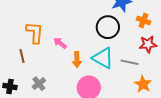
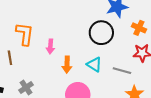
pink arrow: (60, 43) -> (50, 46), turned -128
cyan triangle: (103, 58) -> (94, 65), size x0.7

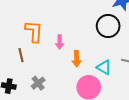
cyan triangle: (94, 65) -> (104, 67), moved

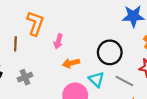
black circle: (108, 26) -> (110, 52), moved
orange arrow: (77, 59) -> (71, 63), turned 63

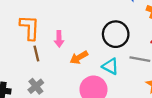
brown line: (15, 44) -> (36, 54), moved

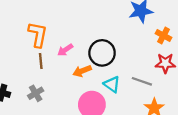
black circle: (116, 34) -> (102, 53), moved
pink arrow: (59, 39) -> (65, 50), turned 49

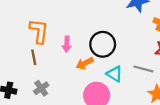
pink arrow: (65, 50) -> (67, 44), turned -48
brown line: (41, 61) -> (34, 57), moved

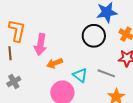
pink arrow: (67, 44) -> (40, 45), size x1.5
black circle: (103, 44) -> (94, 36), moved

